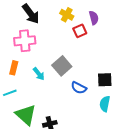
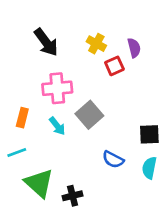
pink cross: (25, 41) -> (57, 88), moved
blue semicircle: (79, 88) -> (113, 159), moved

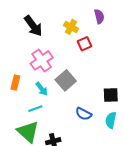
purple semicircle: (134, 48) -> (99, 16), moved
pink cross: (57, 88) -> (42, 60), turned -30
cyan line: (17, 152) -> (35, 109), moved

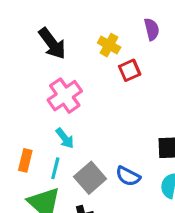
gray square: (66, 80) -> (90, 178), moved
orange rectangle: (15, 82) -> (25, 160), moved
cyan line: (35, 109) -> (55, 168), turned -56

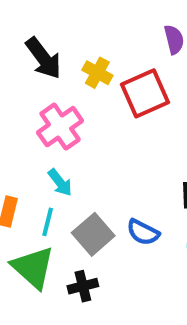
yellow cross: (109, 45) -> (97, 73), moved
red square: (130, 70) -> (145, 93), size x1.6

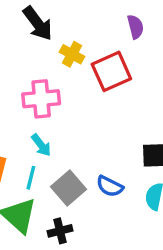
black arrow: (43, 58) -> (38, 23), moved
pink cross: (60, 127) -> (41, 99), turned 30

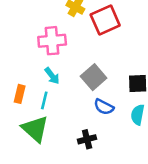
gray square: (69, 188) -> (94, 77), moved
black cross: (60, 231) -> (87, 139), moved

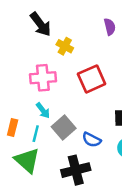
red square: (105, 20) -> (92, 79), moved
gray square: (94, 77) -> (64, 128), moved
black cross: (87, 139) -> (76, 170), size x1.6

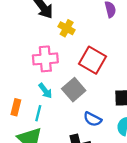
red square: (92, 79) -> (93, 60), turned -36
gray square: (64, 128) -> (74, 90), moved

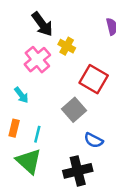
pink cross: (45, 59) -> (37, 60), moved, turned -35
cyan arrow: (45, 91) -> (21, 95), moved

